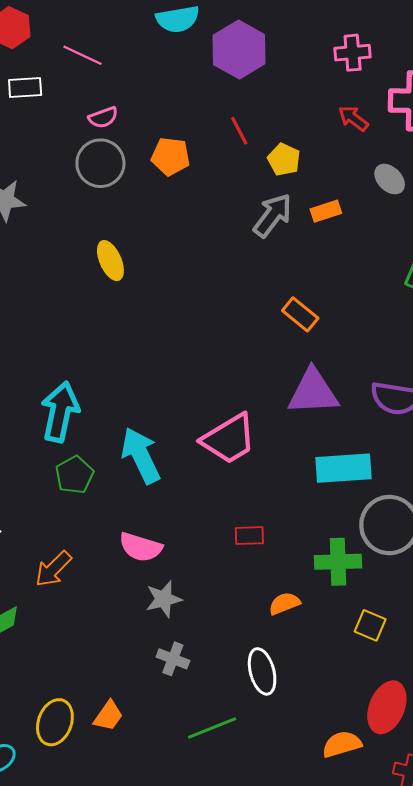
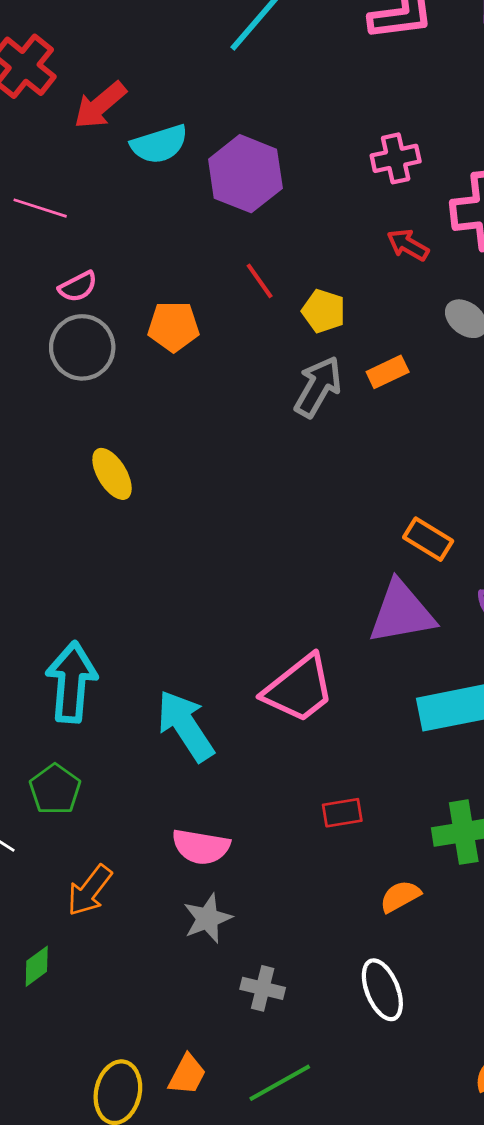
orange rectangle: (300, 314) -> (428, 539), moved
green pentagon: (74, 475) -> (55, 789), moved
gray star: (164, 599) -> (207, 918), moved
green line: (212, 728) -> (280, 1083), moved

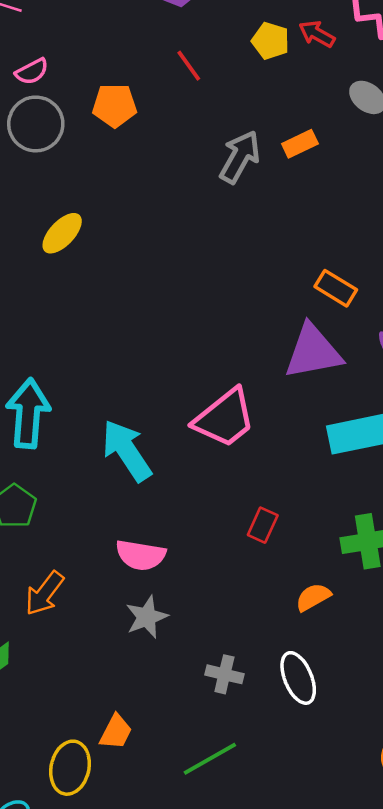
yellow pentagon: (324, 311) -> (271, 41), moved
yellow ellipse: (112, 474) -> (62, 233), turned 75
red rectangle: (342, 813) -> (263, 525), turned -56
gray cross: (263, 988) -> (224, 674), moved
orange trapezoid: (187, 1075) -> (116, 732), moved

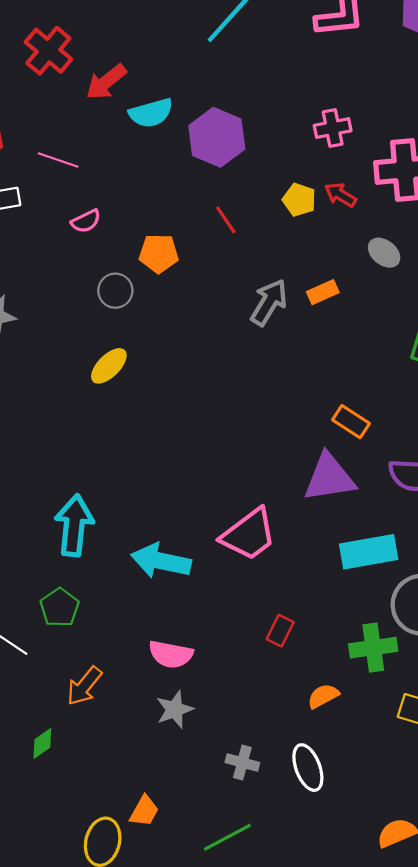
gray circle: (36, 124) -> (115, 291), moved, size x0.7
cyan arrow: (127, 451) -> (161, 561), turned -46

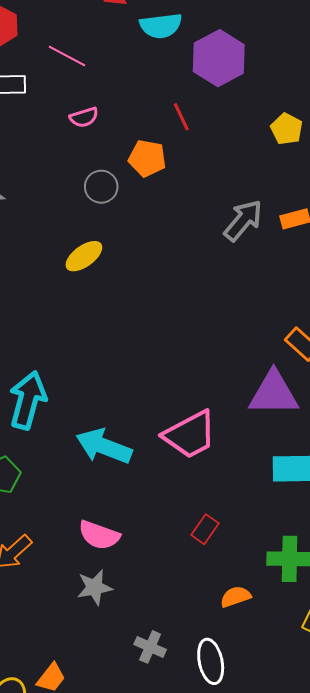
red line: (226, 220) -> (181, 117), moved

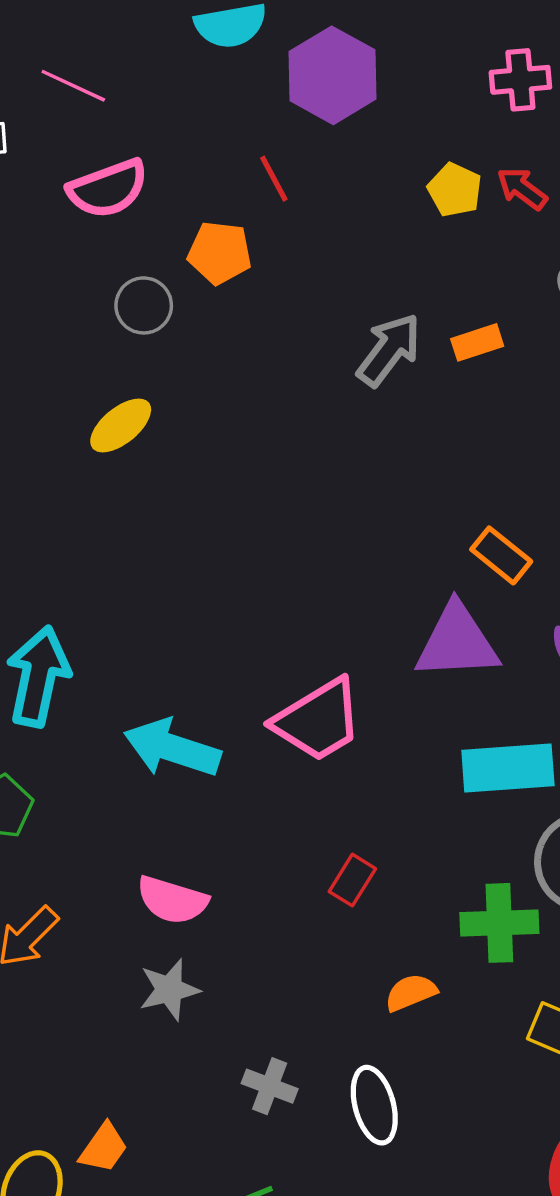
pink semicircle: (84, 117) -> (108, 189), size x1.6

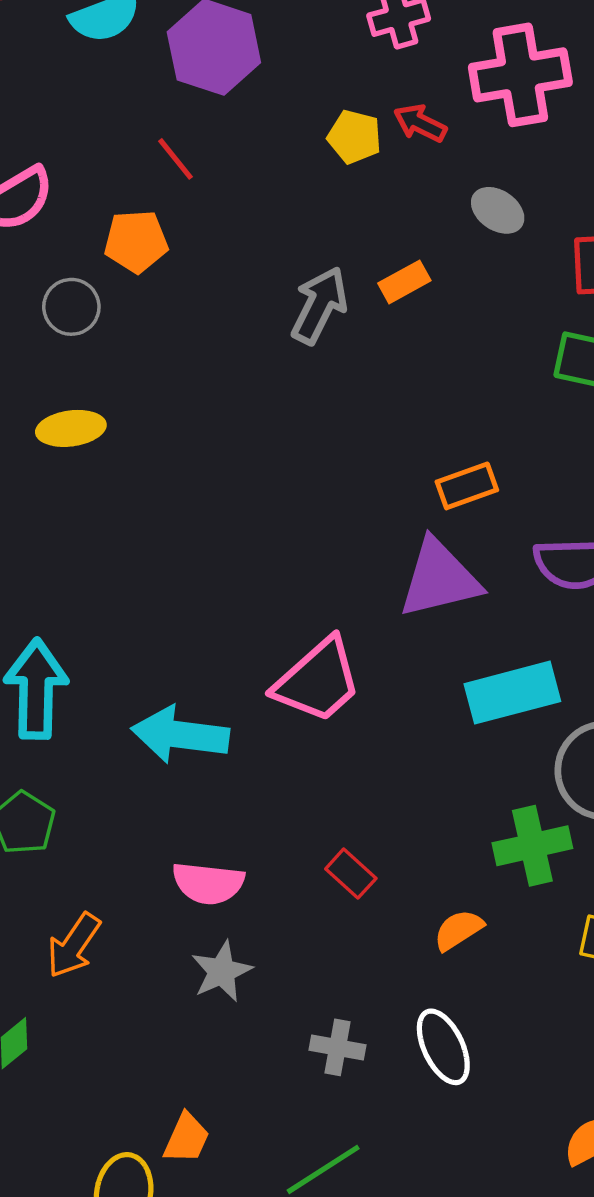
yellow ellipse: (121, 425) -> (71, 428), turned 42
orange rectangle: (501, 555) -> (467, 486), turned -48
red rectangle: (352, 880) -> (351, 874), moved, turned -69

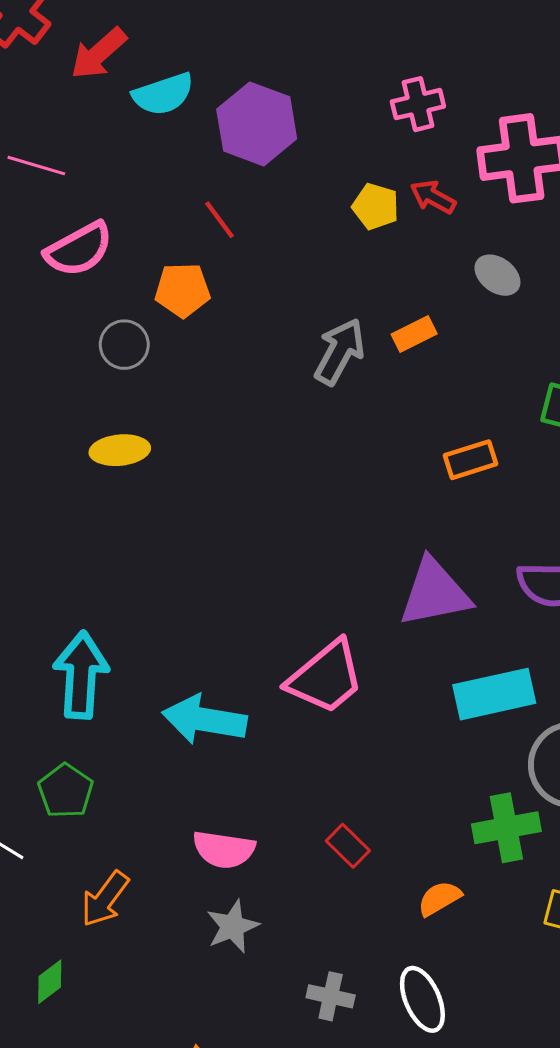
orange rectangle: (467, 486) -> (470, 460), moved

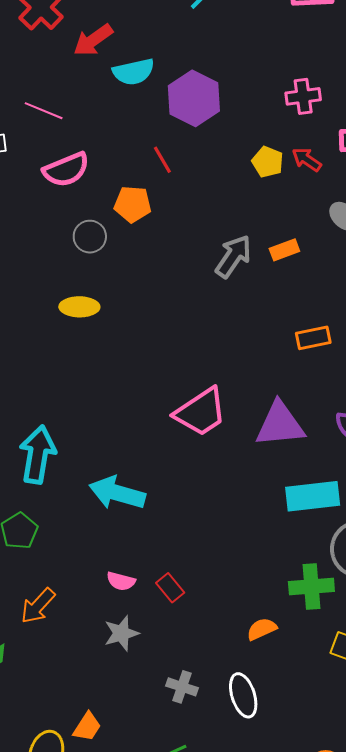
pink trapezoid: (326, 677) -> (201, 412), moved
red rectangle: (348, 846) -> (170, 588), moved
pink semicircle: (224, 849) -> (121, 581), size x0.7

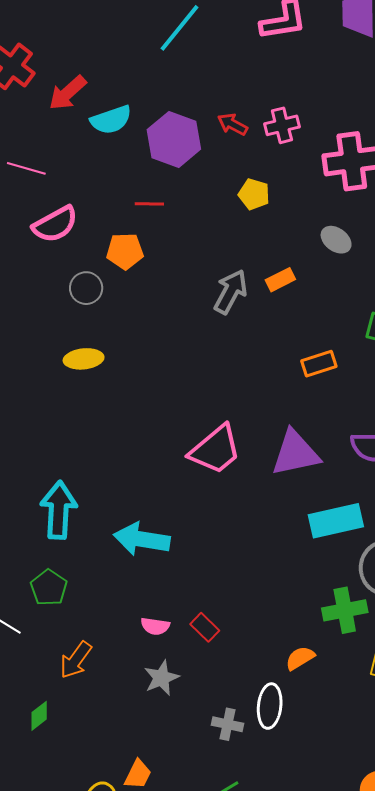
red arrow: (307, 159) -> (232, 124), moved
red line: (162, 160) -> (149, 204), turned -52
white ellipse: (243, 695) -> (270, 706), moved, turned 30

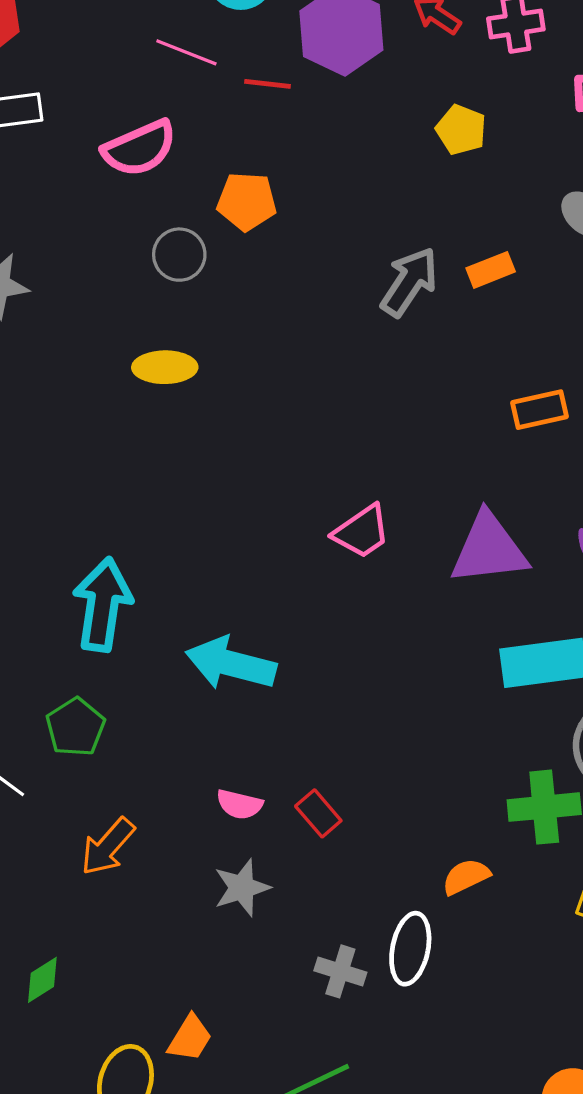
pink line: (26, 168) -> (186, 52), moved
red line: (149, 204) -> (267, 84), moved
pink trapezoid: (215, 450) -> (362, 532), size x0.7
green diamond: (39, 716) -> (42, 980), moved

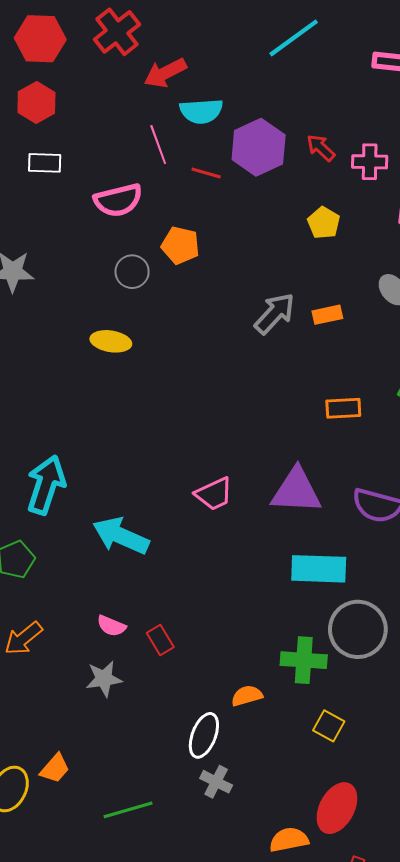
pink line: (186, 52) -> (158, 145), turned 39
pink trapezoid: (362, 532) -> (214, 494), moved
gray cross: (340, 971) -> (216, 782), moved

